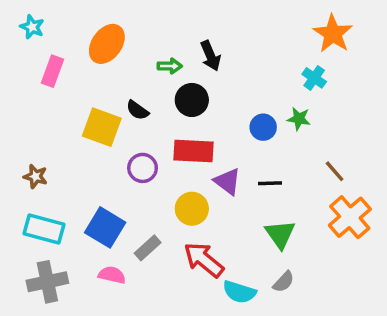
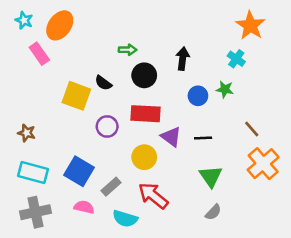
orange ellipse: (107, 44) -> (60, 25), moved
black arrow: (210, 56) -> (183, 59), moved, turned -150
pink rectangle: (52, 71) -> (39, 54), turned -55
cyan semicircle: (239, 292) -> (125, 219), moved

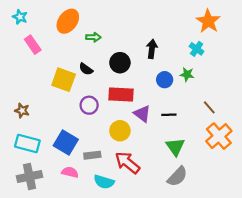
orange ellipse: (60, 25) -> (68, 21), moved
green arrow: (128, 50) -> (93, 37), moved
gray rectangle: (111, 187) -> (92, 155), turned 35
gray semicircle: (213, 212) -> (177, 176), size x1.5

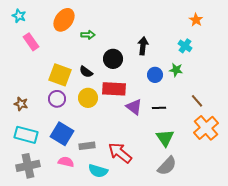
orange star: (208, 21) -> (196, 20), size x0.6
black semicircle: (86, 69) -> (86, 72), moved
purple circle: (89, 105) -> (57, 99), moved
yellow circle: (120, 131) -> (88, 98), moved

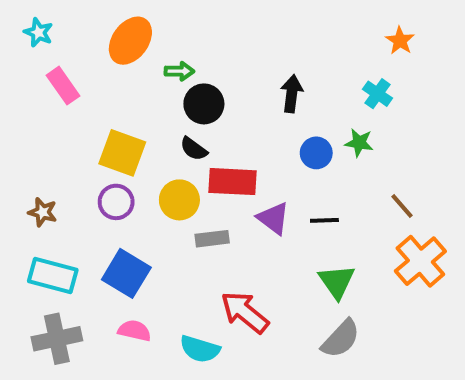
black circle: (113, 59) -> (204, 104), moved
black semicircle: (86, 72) -> (194, 149), moved
gray rectangle: (87, 146) -> (212, 239), moved

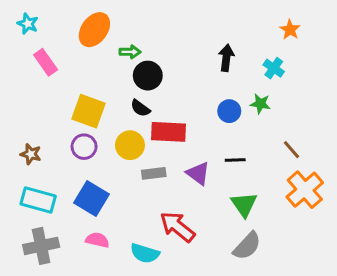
black arrow: (292, 94) -> (226, 58), moved
purple triangle: (273, 218) -> (198, 173), moved

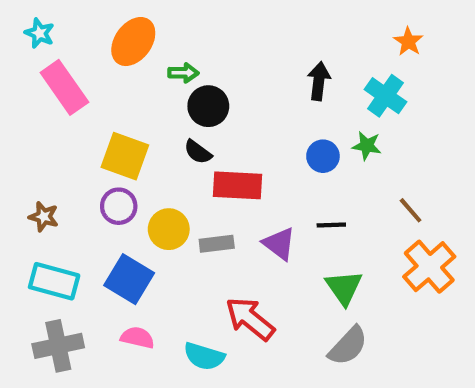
pink rectangle: (46, 62) -> (64, 87), size x1.4
cyan cross: (274, 68) -> (385, 96), size x1.4
yellow circle: (130, 145) -> (169, 229), moved

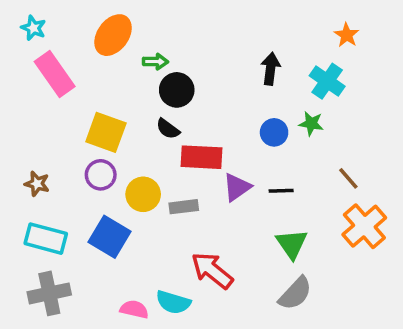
purple triangle: (279, 244) -> (237, 187), moved, turned 48
pink semicircle: (137, 338) -> (134, 309), moved

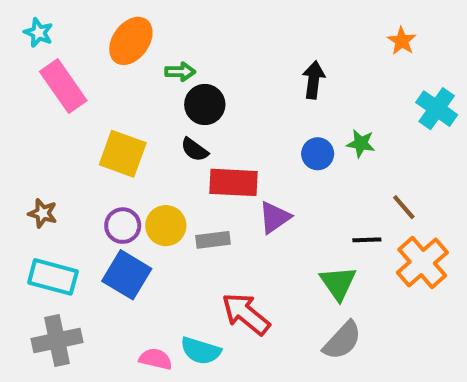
cyan cross: (327, 81) -> (437, 109), moved
purple circle: (101, 175) -> (123, 226), moved
black line: (281, 191) -> (367, 240), moved

